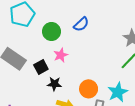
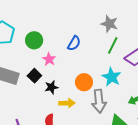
blue semicircle: (81, 24) -> (74, 43), moved

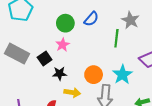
green circle: (34, 40) -> (65, 23), moved
blue semicircle: (74, 43) -> (91, 19), moved
green line: (113, 45) -> (116, 38), moved, turned -30

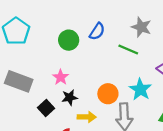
green line: (116, 38) -> (128, 49), turned -66
pink star: (63, 45) -> (61, 77), moved
black square: (45, 59) -> (46, 108), moved

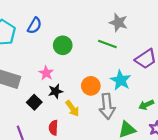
blue semicircle: (97, 31) -> (35, 26), moved
green circle: (69, 40) -> (63, 45), moved
yellow arrow: (87, 117) -> (72, 108), turned 56

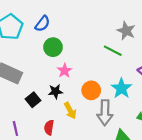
green circle: (63, 45) -> (53, 47), moved
pink star: (46, 73) -> (65, 71), moved

